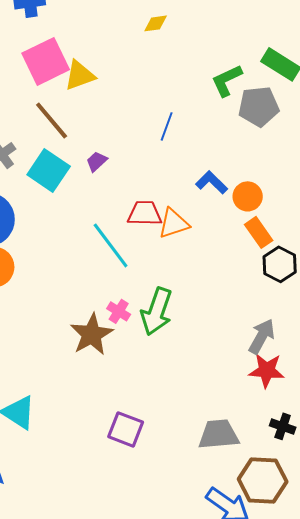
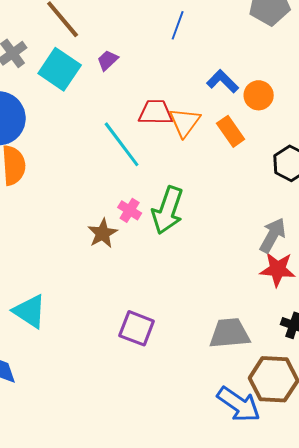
orange triangle: (174, 223) -> (185, 122), turned -36
orange rectangle: (259, 232) -> (231, 131), moved
brown star: (92, 334) -> (103, 233), size x0.7

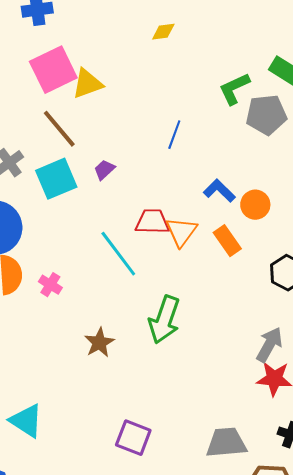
cyan square: (60, 69) -> (56, 179), turned 33
pink cross: (130, 210) -> (50, 285), moved

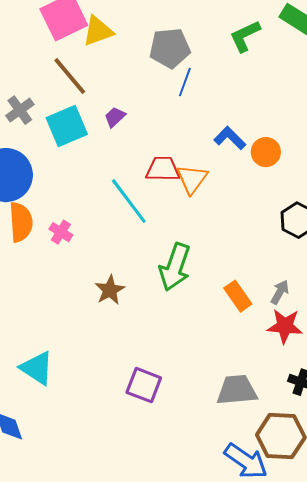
gray pentagon: (266, 115) -> (170, 48), moved
orange rectangle: (227, 241) -> (238, 296), moved
gray arrow: (269, 345) -> (280, 292), size x0.7

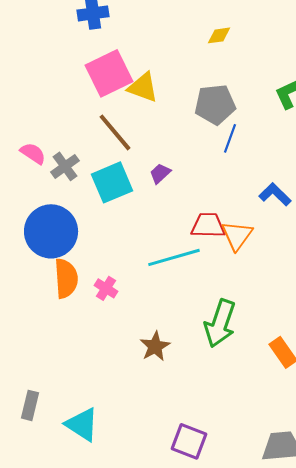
yellow triangle: (98, 31) -> (143, 87), turned 40
cyan line: (129, 201) -> (174, 257), turned -69

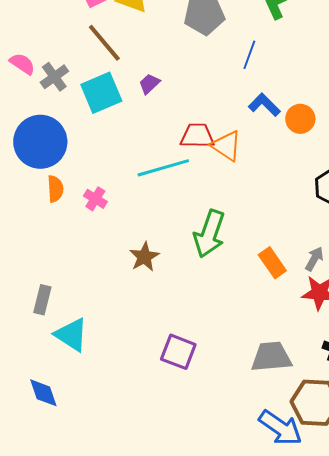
blue line: (230, 138) -> (249, 55), moved
orange triangle: (237, 235) -> (226, 146), turned -32
orange semicircle: (66, 278) -> (55, 189), size x0.7
gray rectangle: (30, 405) -> (42, 300), moved

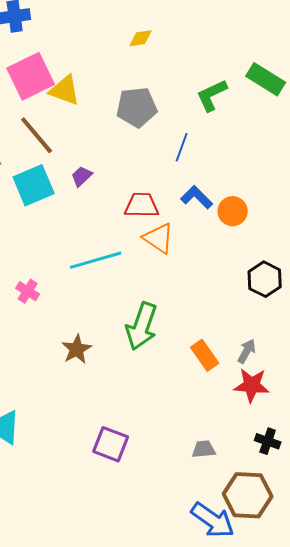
red trapezoid: (197, 136) -> (142, 205), moved
gray trapezoid: (271, 357) -> (204, 449), size x0.6

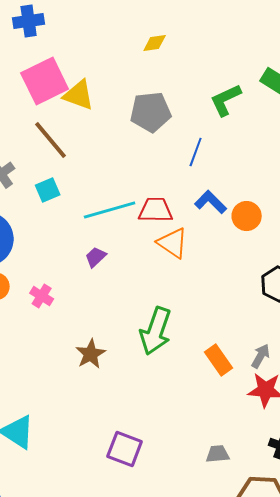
purple trapezoid: (82, 176) -> (96, 257), moved
cyan square: (34, 185) -> (48, 190), size x0.6
cyan line: (96, 260) -> (110, 210), moved

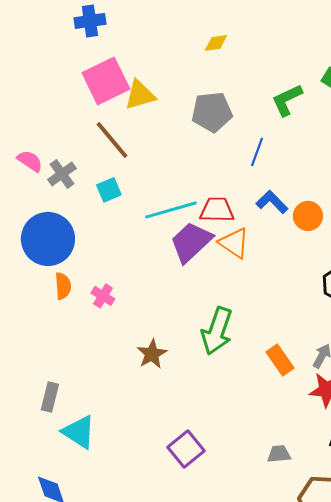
yellow triangle: (79, 95) -> (140, 95), turned -36
purple trapezoid: (96, 257) -> (191, 242), moved, size x2.0
purple square: (125, 449) -> (186, 449), turned 30

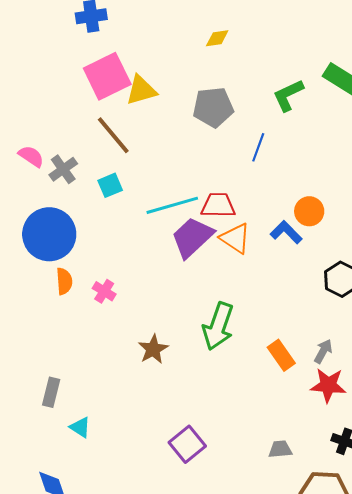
blue L-shape: (272, 202) -> (286, 232), moved
cyan triangle: (79, 432) -> (80, 427), size x0.6

